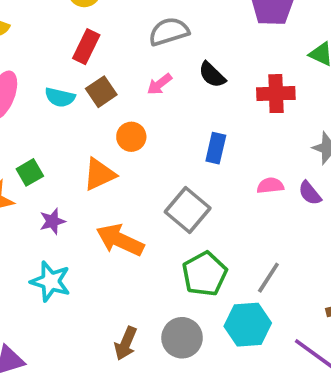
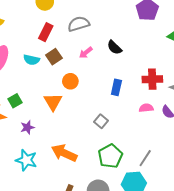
gray semicircle: (169, 32) -> (79, 24), moved
red cross: (276, 94) -> (152, 79), moved
orange triangle: (99, 174) -> (53, 102), turned -36
gray square: (188, 210) -> (101, 121), size x0.6
orange arrow: (120, 240) -> (64, 153), moved

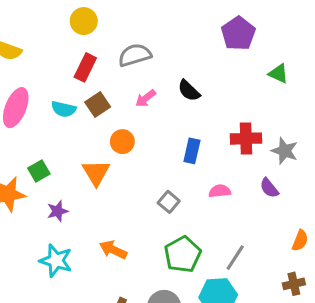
pink semicircle: (146, 108) -> (220, 191), moved
orange arrow: (64, 153) -> (113, 250), size x0.7

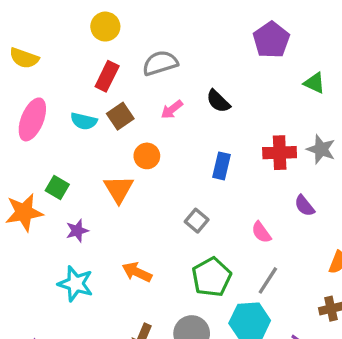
gray star: (285, 151) -> (321, 149), moved
green square: (39, 171) -> (57, 187), turned -30
pink semicircle: (220, 191) -> (261, 232), moved, turned -120

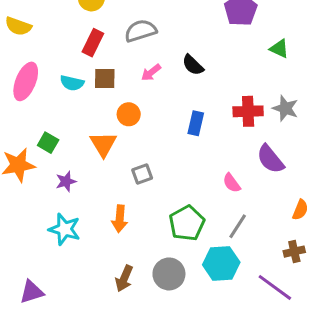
brown square: (120, 116) -> (105, 78), turned 35
purple semicircle: (304, 206) -> (270, 159), size x1.5
gray square: (197, 221) -> (142, 174), moved, turned 30
orange arrow: (137, 272) -> (120, 219), turned -110

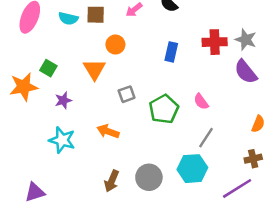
purple semicircle: (270, 159) -> (246, 72), moved
orange arrow: (120, 219) -> (108, 131), turned 105
green pentagon: (187, 223) -> (164, 109), moved
purple line: (275, 287) -> (237, 188), turned -68

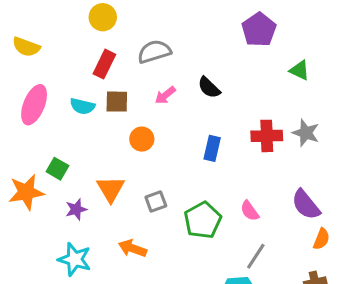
orange triangle: (94, 69) -> (111, 189), moved
purple semicircle: (246, 72) -> (306, 205), moved

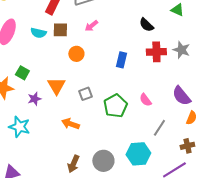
black semicircle: (209, 87) -> (146, 25), moved
gray line: (256, 256) -> (159, 128), moved
cyan star: (75, 259) -> (19, 127), moved

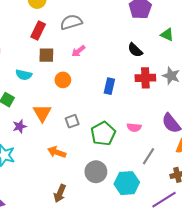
cyan semicircle: (38, 33) -> (24, 75), moved
pink semicircle: (145, 100) -> (134, 127), turned -48
gray circle: (103, 161) -> (96, 172), moved

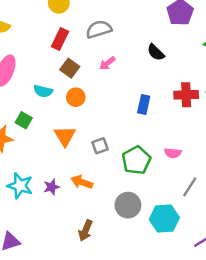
black semicircle: (135, 50) -> (156, 52), moved
brown square: (46, 55) -> (70, 68), turned 35
orange circle: (63, 80) -> (76, 97), moved
purple star: (20, 126) -> (52, 187), moved

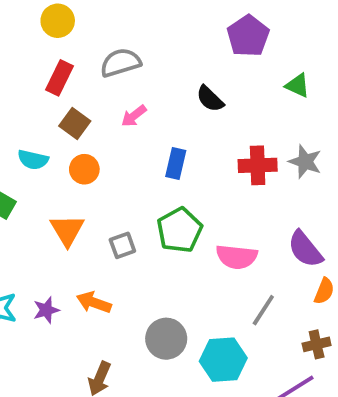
blue rectangle: (144, 104) -> (176, 164), moved
pink semicircle: (173, 153) -> (237, 257), size x1.5
green pentagon: (136, 160) -> (180, 230), moved

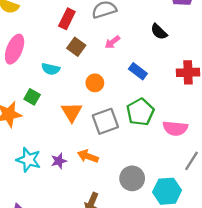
blue rectangle: (176, 164) -> (138, 71), turned -66
orange circle: (84, 169) -> (95, 83), moved
gray square: (122, 245) -> (105, 121), size x1.6

